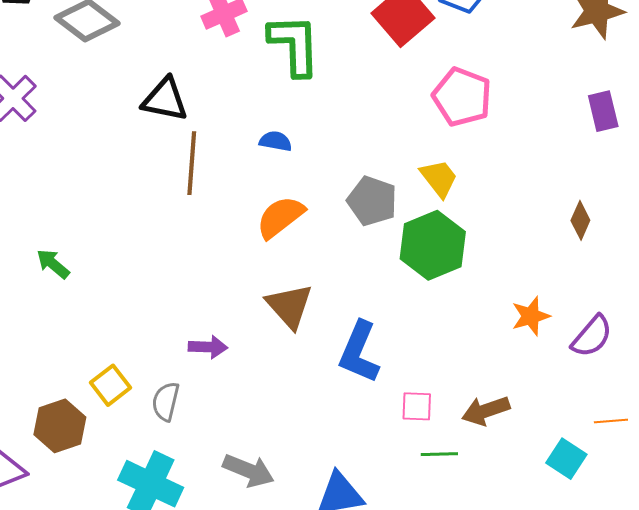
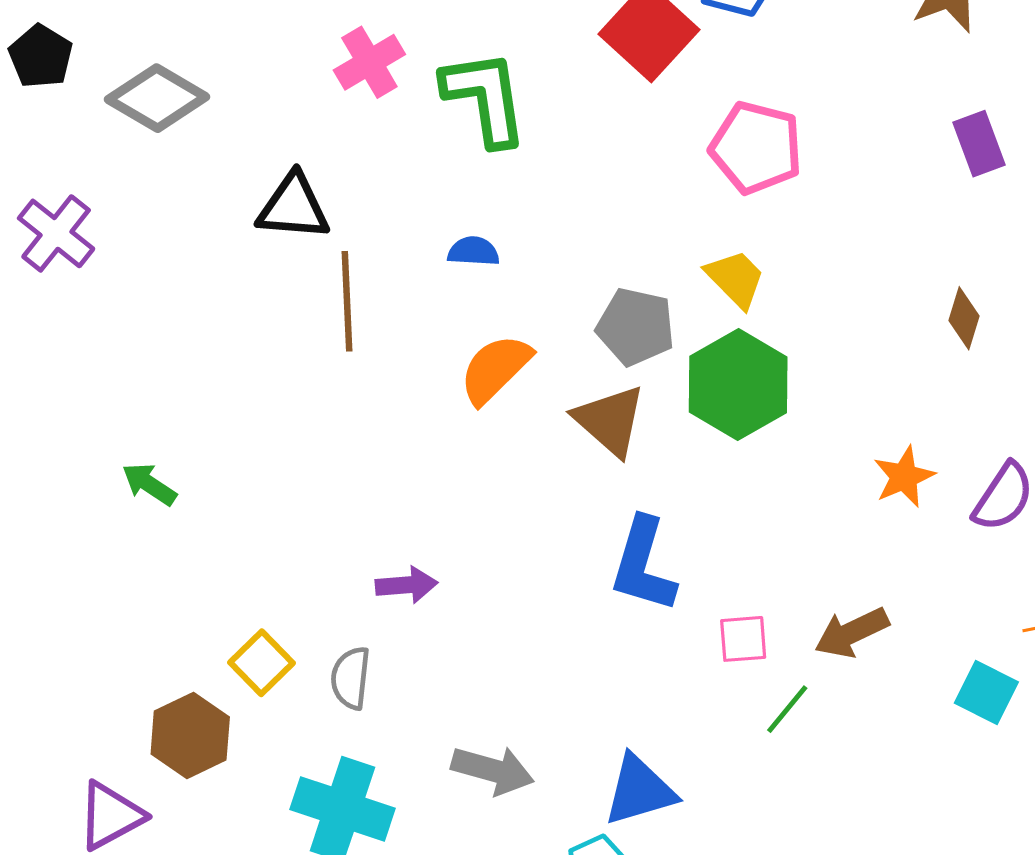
brown triangle: (290, 306) -> (610, 420), moved
green line: (439, 454) -> (787, 709), turned -42

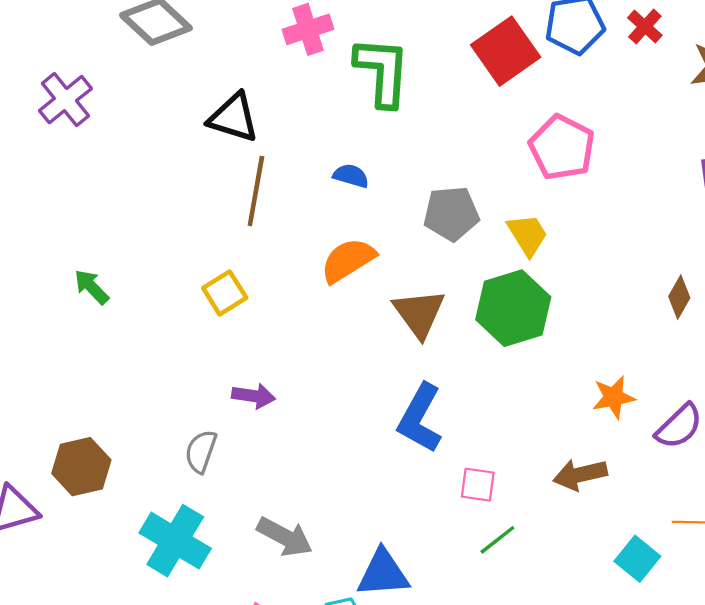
gray pentagon: (636, 327) -> (451, 214), moved, turned -30
brown arrow: (852, 633) -> (580, 475), moved
yellow square: (261, 663) -> (225, 293), moved

